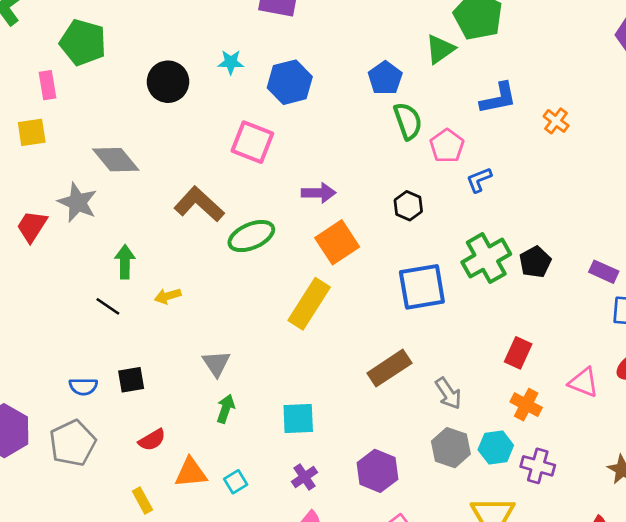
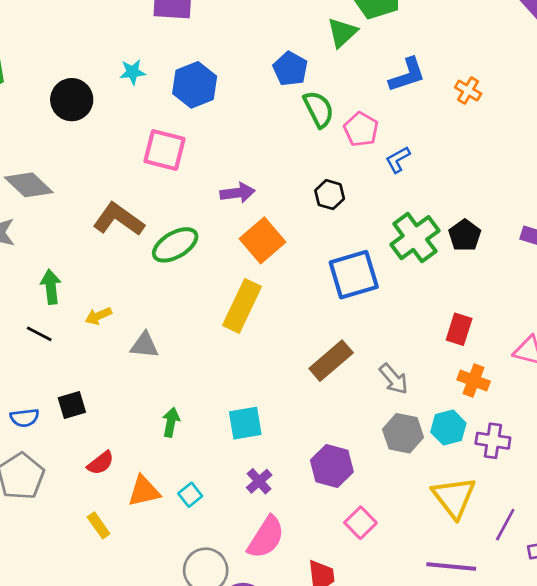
gray triangle: (216, 363) -> (144, 345), moved, turned -44

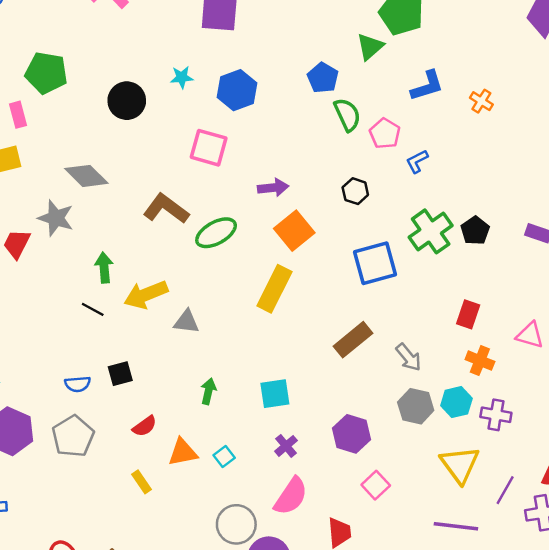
yellow arrow: (98, 316) -> (146, 295), size x1.8

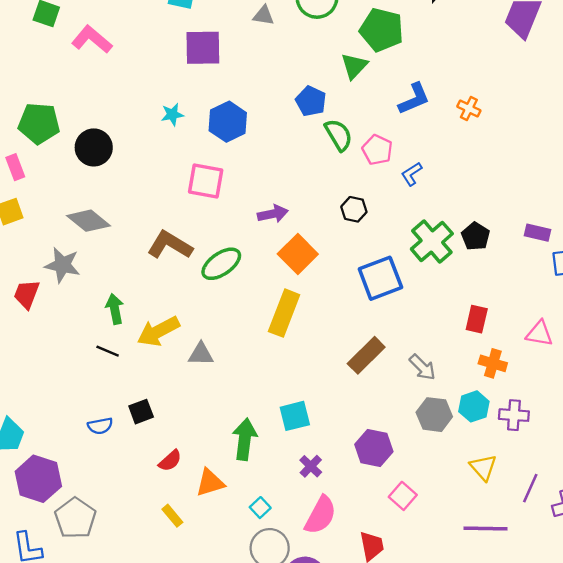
black circle: (127, 101) -> (94, 147), moved
green arrow: (208, 391) -> (245, 439), moved, size x1.6
gray pentagon: (73, 436) -> (75, 518), moved
cyan square: (224, 456) -> (260, 508), moved
yellow triangle: (460, 465) -> (483, 467), size x0.7

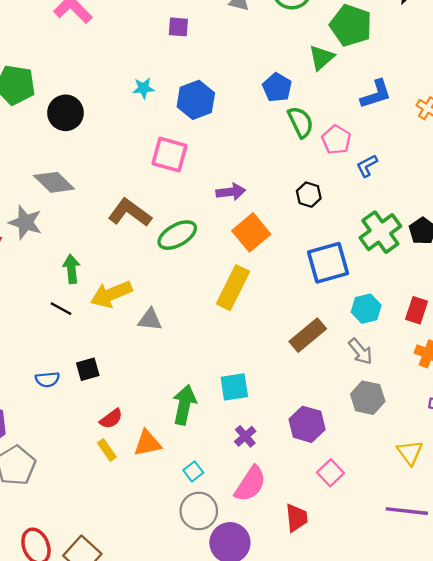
purple square: (203, 48) -> (178, 27), size x0.6
cyan hexagon: (474, 406) -> (366, 309), moved
yellow rectangle: (172, 516) -> (107, 450), moved

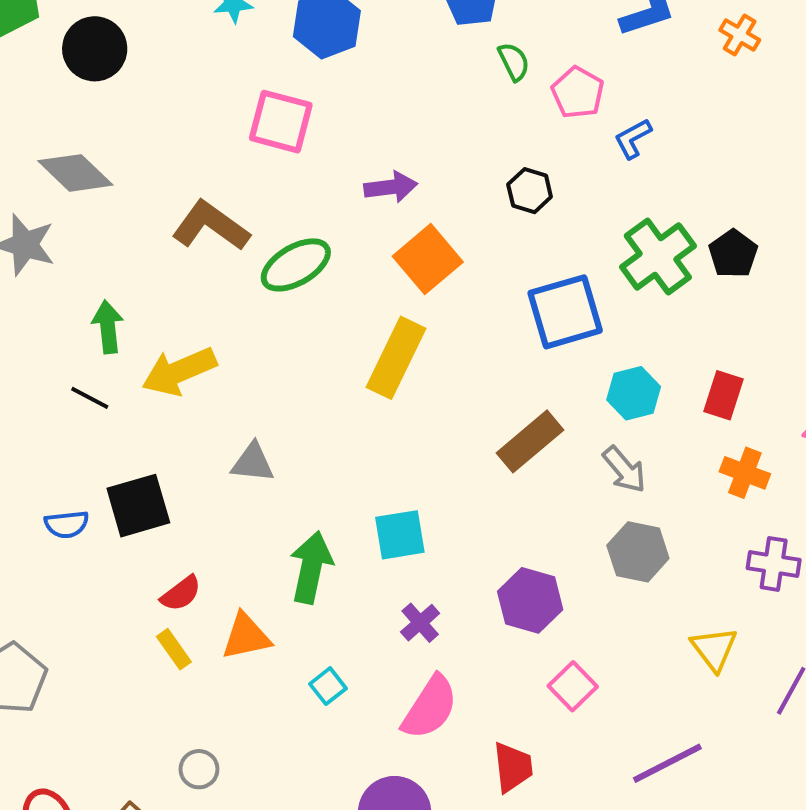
green semicircle: (301, 122) -> (514, 62), size x0.7
gray triangle: (150, 320) -> (253, 463), moved
black square: (88, 369) -> (138, 506), size x1.5
gray circle: (199, 511) -> (199, 769), moved, size x0.6
purple line: (407, 511) -> (667, 763), moved, turned -33

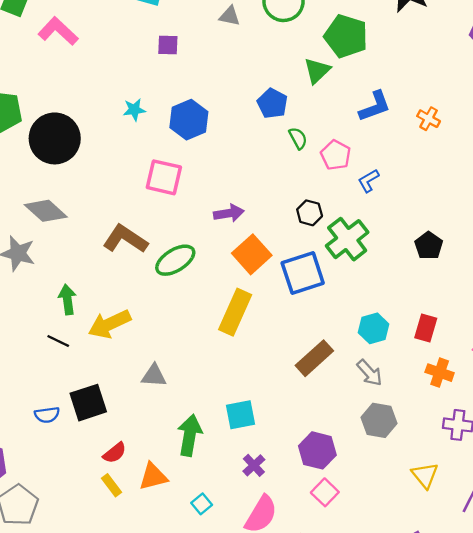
black circle: (95, 49) -> (55, 138), size x1.4
green cross: (658, 256) -> (347, 239), moved
blue square: (565, 312) -> (303, 273), moved
pink square: (573, 686) -> (325, 492), moved

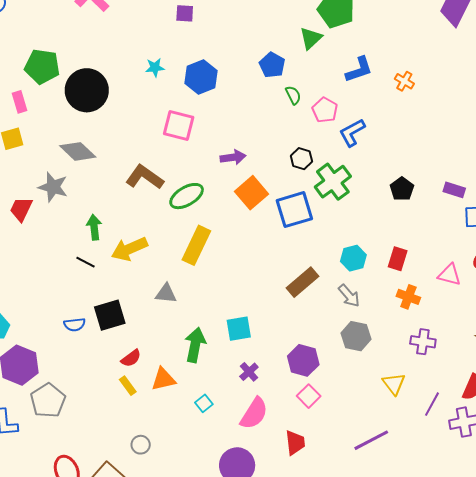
blue L-shape: (369, 181) -> (352, 133), size x1.4
yellow rectangle: (235, 312) -> (196, 245), moved

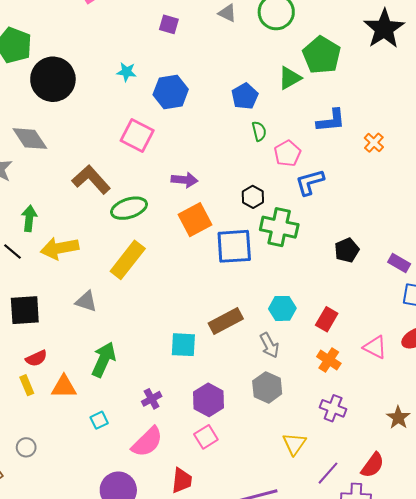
green cross: (333, 182) -> (279, 227), turned 36
cyan square: (239, 329) -> (183, 345), moved

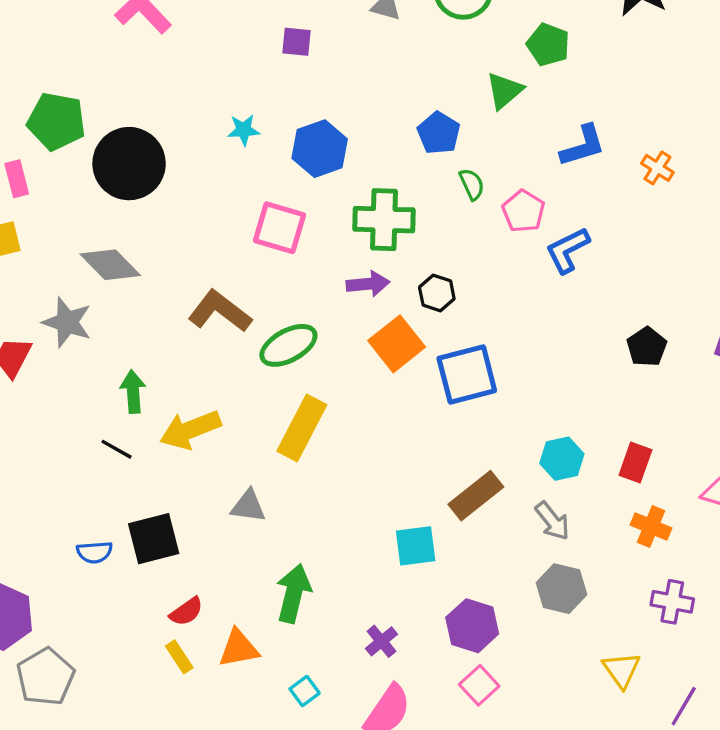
green pentagon: (322, 55) -> (548, 45), size x0.7
black hexagon: (253, 197) -> (437, 293), moved
green cross: (279, 227) -> (384, 220), moved

